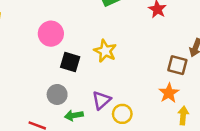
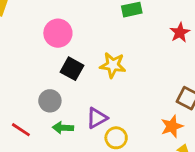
yellow star: (105, 51) -> (113, 65), turned -30

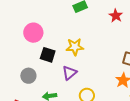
gray circle: (50, 101) -> (28, 76), moved
purple triangle: (97, 118) -> (69, 73), moved

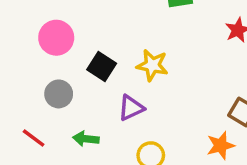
pink circle: (33, 33) -> (56, 38), moved

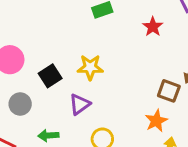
black square: (102, 66) -> (50, 76), turned 35

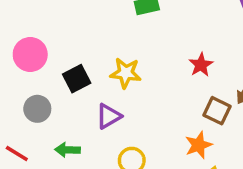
red star: (153, 27) -> (201, 65), moved

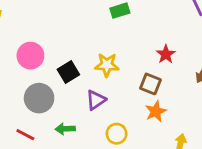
gray circle: (37, 109) -> (39, 98), size x1.4
brown square: (217, 111) -> (150, 84), moved
orange star: (199, 145) -> (156, 111), moved

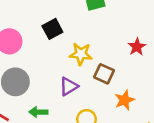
black square: (68, 72) -> (52, 29), moved
brown square: (150, 84) -> (104, 74), moved

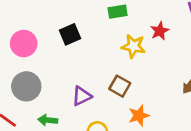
red star: (137, 47) -> (160, 31), moved
yellow star: (81, 54) -> (133, 46), moved

